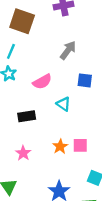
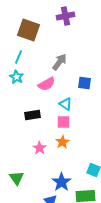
gray arrow: (68, 50) -> (60, 62), moved
pink square: (80, 145) -> (64, 122), moved
pink star: (23, 153) -> (40, 148), moved

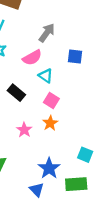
cyan triangle: (66, 104) -> (46, 76), moved
black rectangle: (32, 115) -> (16, 93), turned 49
pink square: (64, 122) -> (51, 101), turned 32

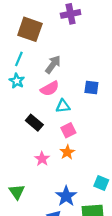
gray arrow: (47, 33) -> (53, 64), moved
cyan triangle: (46, 76) -> (63, 106), turned -40
pink square: (51, 101) -> (68, 130), turned 32

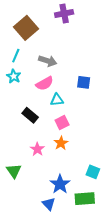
brown square: (30, 29) -> (26, 28), turned 30
gray arrow: (53, 64) -> (48, 61), turned 72
green triangle: (17, 192) -> (14, 171), moved

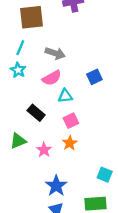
brown square: (26, 28) -> (32, 17), turned 35
blue square: (84, 82) -> (94, 77), turned -32
green triangle: (14, 171) -> (18, 141), moved, turned 42
blue star: (60, 184) -> (56, 186), moved

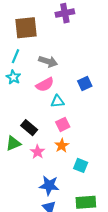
black rectangle: (36, 113) -> (29, 128), moved
cyan square: (105, 175) -> (81, 165), moved
blue star: (56, 186) -> (49, 185), turned -30

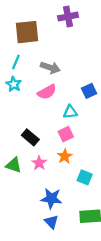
cyan triangle: (57, 101) -> (70, 112), moved
green triangle: (13, 143) -> (14, 165), moved, turned 42

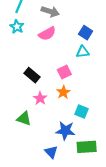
blue square: (89, 91) -> (86, 33), turned -32
cyan triangle: (70, 112) -> (83, 52), moved
green triangle: (14, 165) -> (24, 119), moved
blue star: (51, 198) -> (65, 131), moved

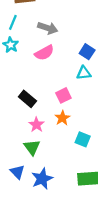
green triangle: (24, 119) -> (32, 147), moved, turned 35
blue star: (65, 131) -> (42, 179), moved, turned -30
blue triangle: (51, 152) -> (17, 172), moved

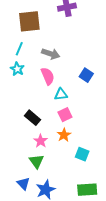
pink semicircle: (44, 53) -> (48, 76), turned -84
cyan triangle: (84, 73) -> (61, 94), moved

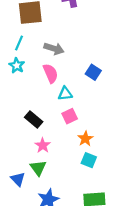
orange star: (64, 135) -> (85, 139), moved
blue triangle: (23, 184) -> (18, 179), moved

